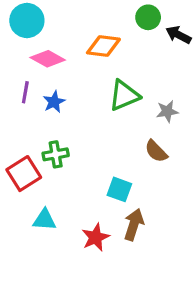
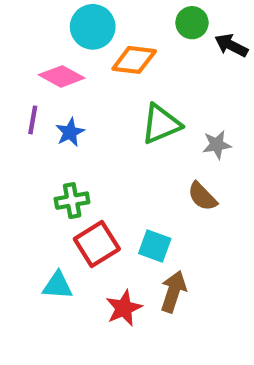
cyan circle: (27, 20) -> (93, 27), moved
red square: (24, 174) -> (97, 244), moved

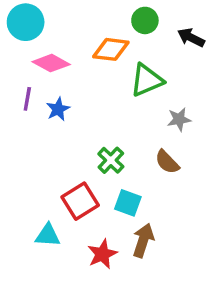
green circle: (192, 23) -> (145, 20), moved
cyan circle: (93, 27) -> (26, 22), moved
green triangle: (161, 124) -> (147, 80), moved
green cross: (72, 201) -> (111, 160), moved, turned -36

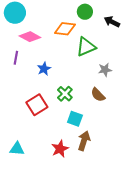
blue star: (58, 109) -> (44, 69), moved
red square: (80, 201) -> (37, 105), moved
cyan triangle: (48, 235) -> (17, 149), moved

